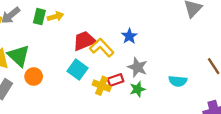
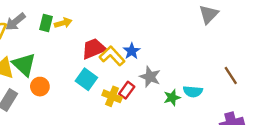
blue star: (129, 36) -> (132, 51), moved
red rectangle: (116, 80) -> (127, 90), turned -35
green star: (137, 89) -> (172, 98), moved

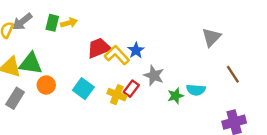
gray triangle: (209, 14) -> (211, 37), moved
green triangle: (24, 65) -> (31, 63), turned -35
cyan square: (86, 79) -> (83, 89), moved

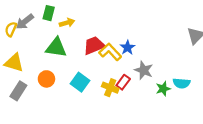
green rectangle: (52, 23) -> (49, 13), moved
green triangle: (31, 63) -> (56, 48), moved

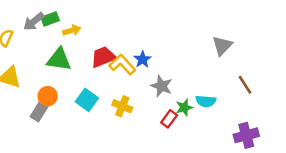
green rectangle: (49, 13) -> (50, 19), turned 56
gray arrow: (25, 22) -> (34, 22), moved
red rectangle: (123, 82) -> (169, 119), moved
gray rectangle: (18, 91) -> (40, 110), moved

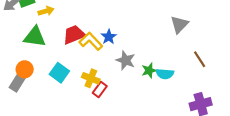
green star: (184, 108) -> (149, 70), moved
red rectangle: (169, 119) -> (100, 90), moved

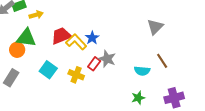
brown line: (200, 59) -> (162, 61), moved
orange circle: (25, 69) -> (17, 50), moved
green star: (149, 70) -> (138, 98), moved
red rectangle: (100, 90) -> (94, 64), moved

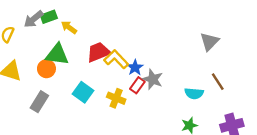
yellow arrow: (36, 15) -> (69, 27), turned -128
blue star: (92, 38) -> (135, 67), moved

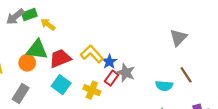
red trapezoid: (98, 52) -> (60, 58), moved

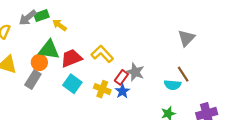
blue star: (109, 62) -> (122, 91), moved
brown line: (186, 75) -> (183, 74), moved
gray rectangle: (21, 93) -> (33, 79), moved

